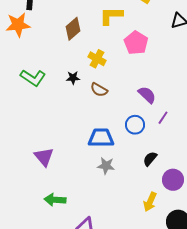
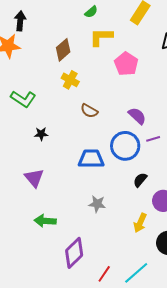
yellow cross: (97, 59) -> (70, 80), moved
black star: (73, 78) -> (41, 134), moved
purple line: (163, 118) -> (153, 139), turned 40
blue circle: (135, 125) -> (125, 146), size x1.5
gray star: (106, 166) -> (97, 204), moved

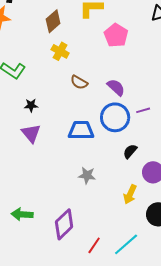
purple semicircle: (137, 116) -> (116, 87), moved
purple triangle: (34, 178) -> (31, 133), moved
green arrow: (45, 221) -> (22, 214), moved

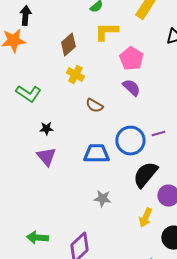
purple semicircle: (116, 87) -> (131, 88), moved
black semicircle: (130, 151) -> (145, 175), size x1.8

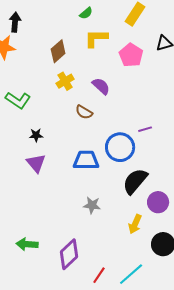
pink pentagon: (131, 59) -> (131, 55), moved
yellow cross: (75, 75) -> (65, 81), turned 30
purple semicircle: (131, 88) -> (101, 86), moved
purple line: (158, 134) -> (145, 129), moved

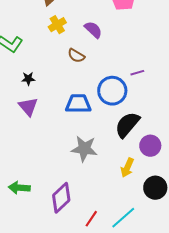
gray star: (92, 205) -> (84, 149), size x1.5

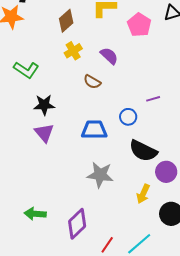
black star: (28, 79) -> (44, 105), size x1.5
blue circle: (112, 91) -> (128, 117), size x0.6
black semicircle: (127, 125) -> (143, 151), turned -104

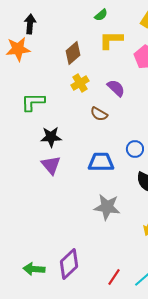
green L-shape: (26, 70) -> (33, 102), turned 145
green arrow: (35, 214) -> (34, 269), moved
purple diamond: (77, 224) -> (69, 264), moved

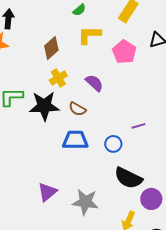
black star: (51, 137) -> (44, 106), moved, size x1.4
blue trapezoid: (101, 162) -> (75, 140), moved
purple triangle: (51, 165) -> (47, 192), moved, turned 30

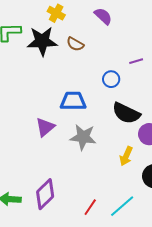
yellow cross: (58, 78) -> (56, 13), turned -30
purple semicircle: (94, 83) -> (103, 16), moved
blue trapezoid: (75, 140) -> (73, 101), moved

